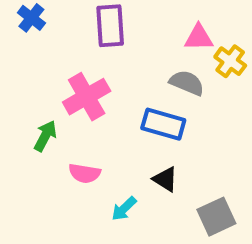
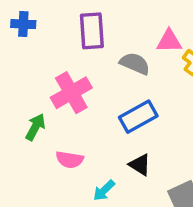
blue cross: (31, 18) -> (23, 24), turned -35
gray semicircle: (187, 83) -> (135, 63), moved
blue rectangle: (163, 124) -> (138, 117), turned -45

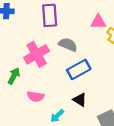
gray semicircle: (135, 63) -> (68, 45), moved

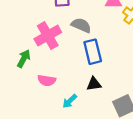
blue rectangle: (79, 69) -> (93, 52), turned -75
black triangle: (80, 100) -> (94, 84), turned -40

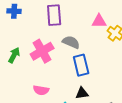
green arrow: (24, 59) -> (14, 55), moved

